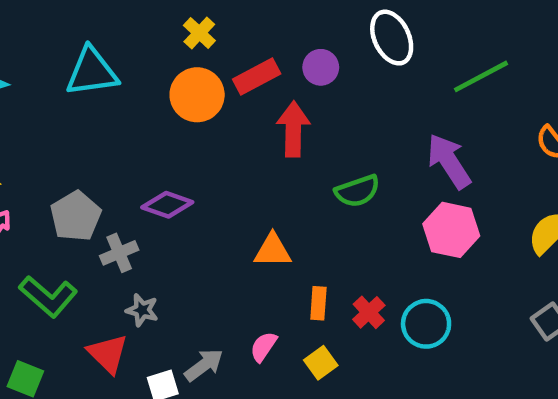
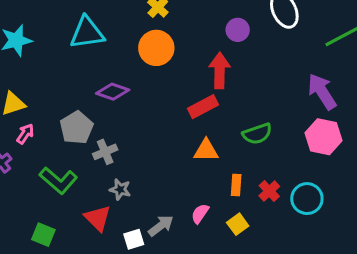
red rectangle: (257, 76) -> (203, 107), moved
green semicircle: (357, 191) -> (257, 134), moved
purple diamond: (167, 205) -> (113, 92), moved

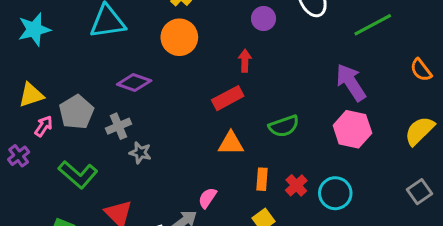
red arrow: (220, 71) -> (245, 61), size x0.6
gray pentagon: (76, 128) -> (76, 112), moved
gray cross: (105, 152) -> (118, 126), moved
gray star: (120, 190) -> (140, 153), moved
pink semicircle: (200, 214) -> (207, 198), moved

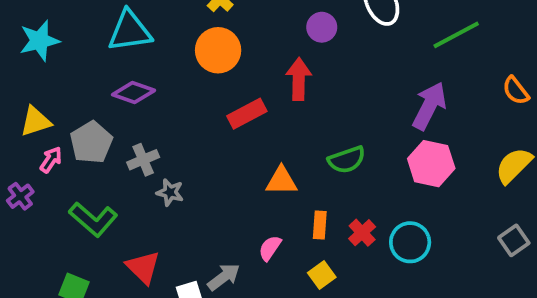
red arrow: (245, 61) -> (299, 79), size x1.5
purple diamond: (134, 82) -> (134, 93), moved
purple arrow: (351, 82) -> (429, 106), turned 60
red rectangle: (228, 98) -> (247, 114), moved
pink semicircle: (207, 198) -> (270, 248), moved

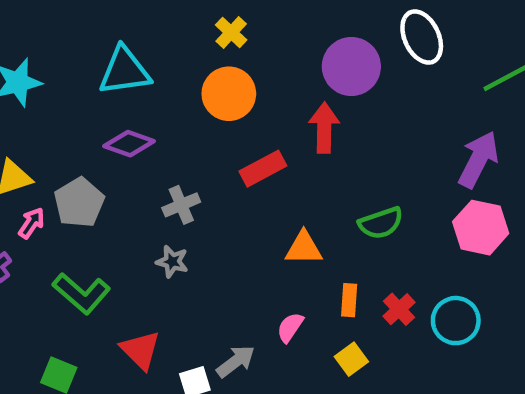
purple circle: (322, 27) -> (351, 66), size x1.6
gray cross: (143, 160) -> (181, 205), moved

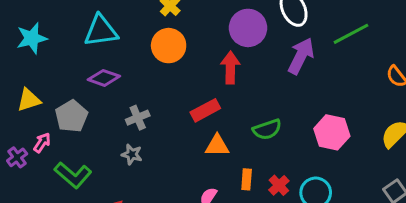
purple arrow: (478, 160) -> (301, 56), moved
red rectangle: (263, 169) -> (205, 110), moved
pink arrow: (32, 223) -> (42, 143), moved

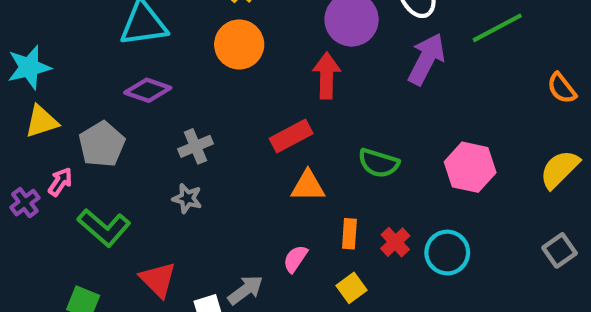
cyan star: (32, 38) -> (29, 67), moved
green semicircle: (267, 129) -> (379, 163), turned 36

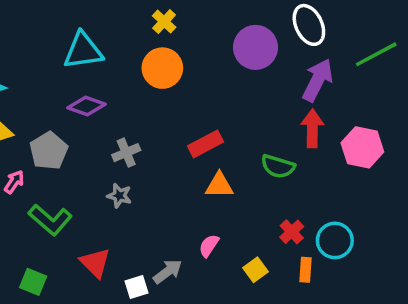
red arrow: (327, 76) -> (312, 128), moved
pink hexagon: (470, 167) -> (362, 147), moved
orange rectangle: (349, 234) -> (305, 270), moved

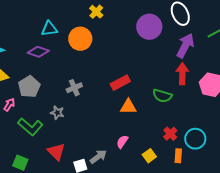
cyan triangle: (83, 51) -> (49, 29), size x0.7
orange circle: (162, 68) -> (80, 39), moved
purple diamond: (87, 106) -> (38, 52), moved
gray star: (119, 196) -> (57, 113), moved

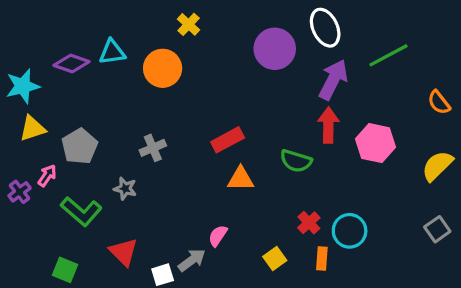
purple diamond: (38, 52) -> (72, 63), moved
pink semicircle: (122, 142) -> (218, 236), moved

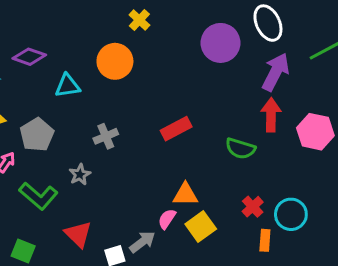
cyan triangle: (112, 52) -> (68, 86), moved
orange triangle: (241, 179) -> (185, 194), moved
gray star: (125, 189) -> (80, 175), turned 30
yellow square: (275, 258) -> (201, 227), moved, size x1.4

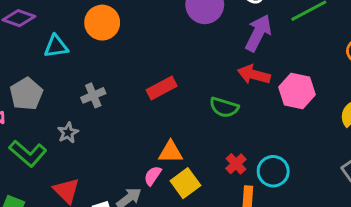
red arrow: (271, 115) -> (254, 75), turned -76

